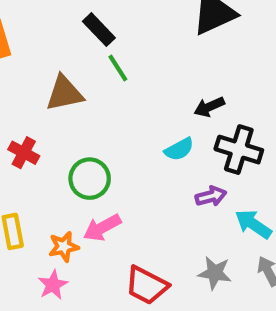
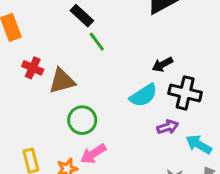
brown triangle: (64, 93) -> (62, 81), moved
cyan semicircle: (179, 149) -> (143, 95), size x1.4
red cross: (24, 153) -> (33, 68), moved

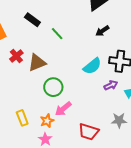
black rectangle: (82, 16) -> (32, 20), moved
black arrow: (162, 64) -> (102, 31), moved
red cross: (33, 68) -> (16, 56), turned 32

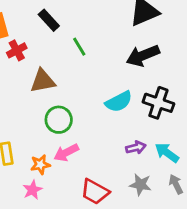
black arrow: (102, 31) -> (143, 56), size x1.6
red cross: (16, 56) -> (17, 50), moved
purple arrow: (111, 85) -> (136, 148), moved

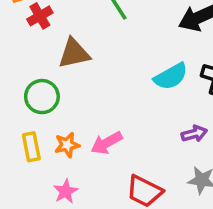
green circle: (59, 120) -> (42, 97), moved
orange star: (40, 165) -> (67, 145), moved

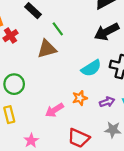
brown triangle: (74, 53) -> (47, 49), moved
orange star: (67, 145) -> (80, 98), moved

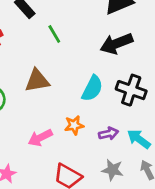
brown triangle: (47, 49) -> (37, 81), moved
cyan semicircle: (91, 68) -> (92, 88), turned -36

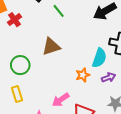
cyan semicircle: (92, 88) -> (99, 58), moved
pink arrow: (40, 138) -> (61, 100), moved

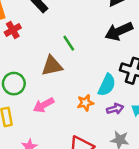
green line: (59, 11) -> (69, 43), moved
pink arrow: (61, 100) -> (44, 105), moved

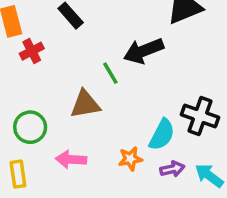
black arrow: (119, 31) -> (144, 51), moved
pink arrow: (44, 105) -> (71, 159), turned 30

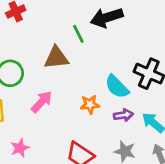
cyan semicircle: (162, 135) -> (117, 87), turned 104
pink arrow: (71, 159) -> (42, 102), turned 125

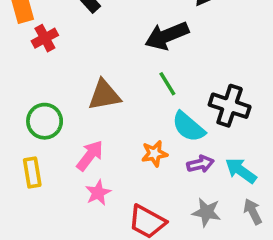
green line: (78, 34) -> (167, 84), moved
pink star: (20, 148) -> (98, 193), moved

